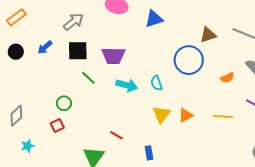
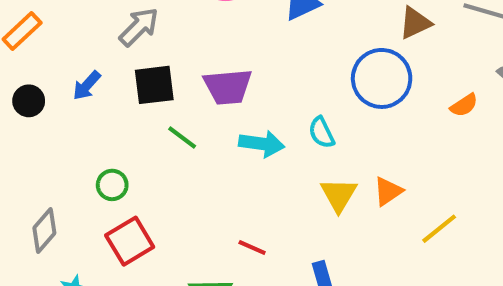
green circle: (64, 103) -> (112, 185), moved
yellow line: (223, 116) -> (439, 229), moved, turned -36
red square: (57, 125) -> (130, 241), size x1.6

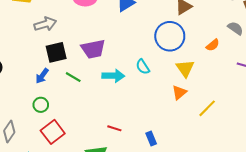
gray arrow: (139, 27) -> (45, 24), turned 35
blue arrow: (87, 85) -> (42, 76), moved
yellow triangle: (339, 195) -> (185, 68), moved

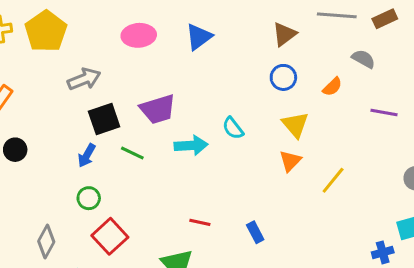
blue circle: (170, 36) -> (283, 77), moved, size x0.6

